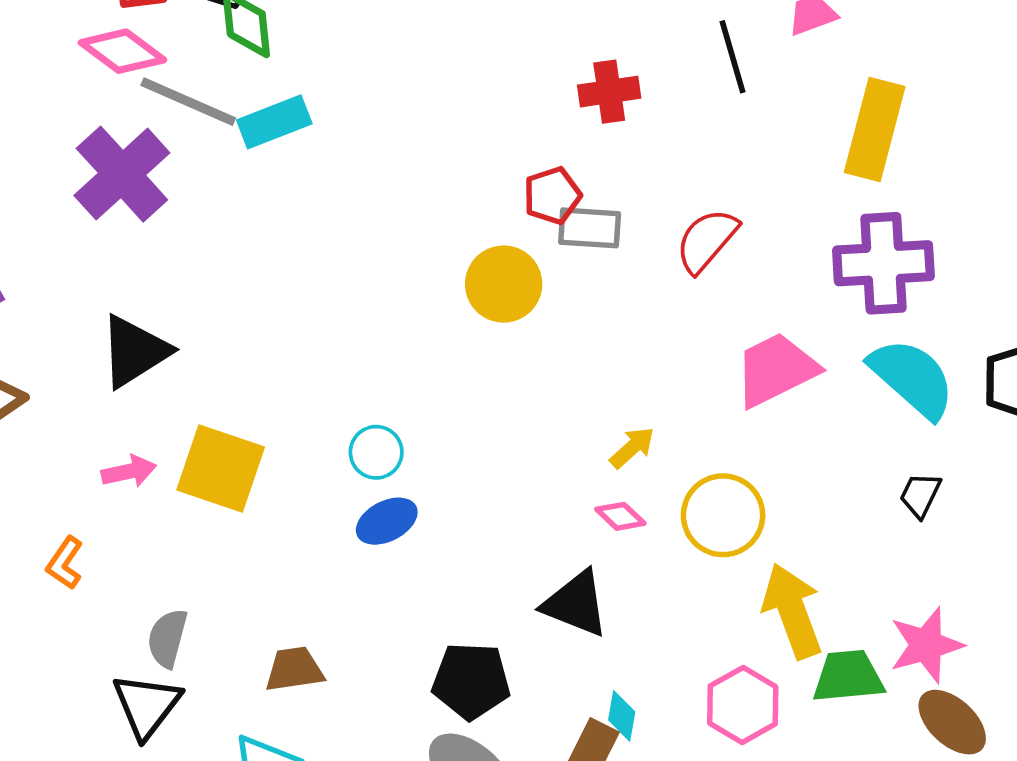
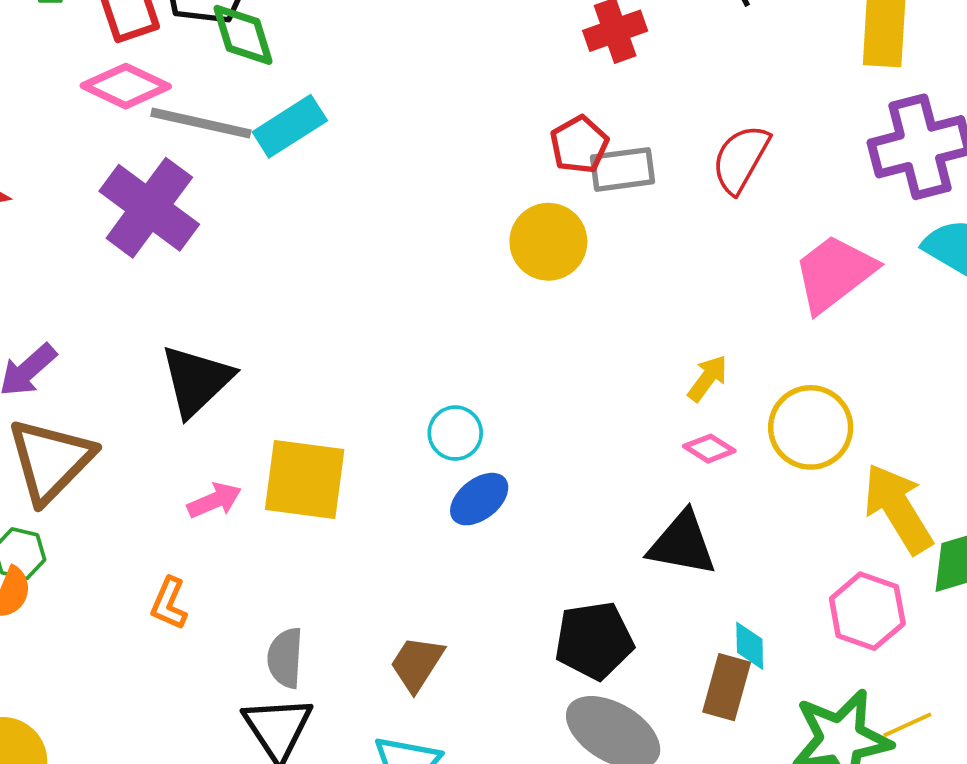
brown trapezoid: (294, 669) -> (417, 664), turned -38

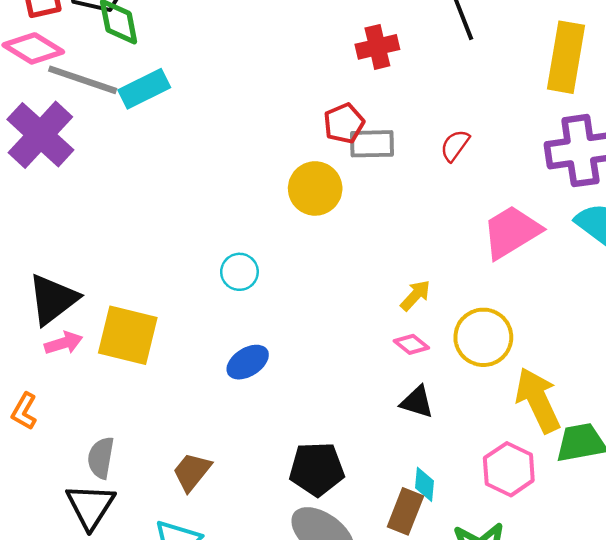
red semicircle: (741, 159) -> (455, 145), size x0.7
black triangle: (196, 381) -> (53, 299), moved
cyan circle: (455, 433) -> (239, 272), moved
black triangle: (682, 544) -> (417, 402), moved, size x0.7

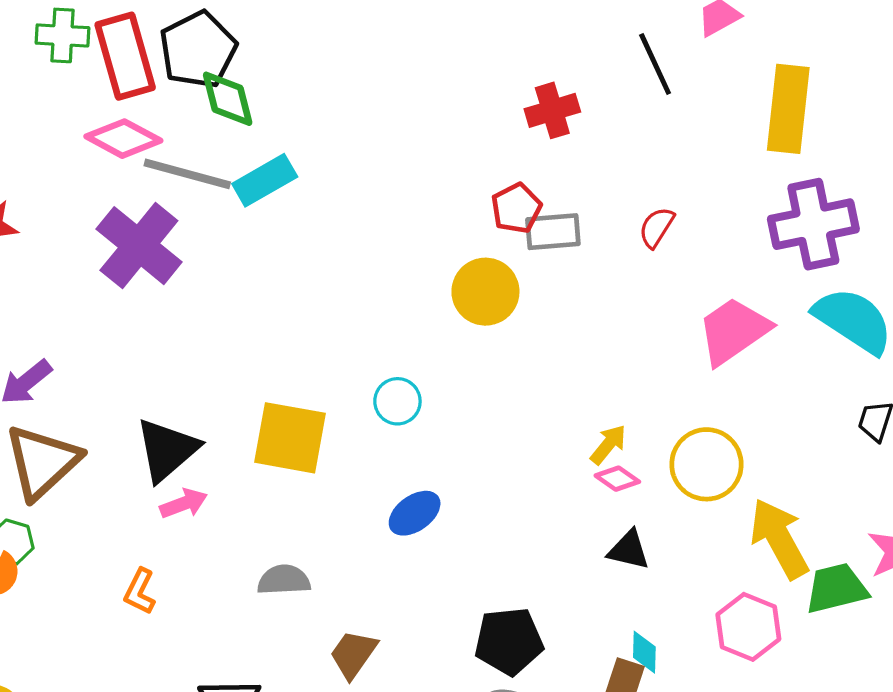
yellow arrow: (415, 295) -> (608, 445), moved
yellow square: (128, 335) -> (290, 438), moved
gray semicircle: (101, 458) -> (284, 580), moved, turned 81

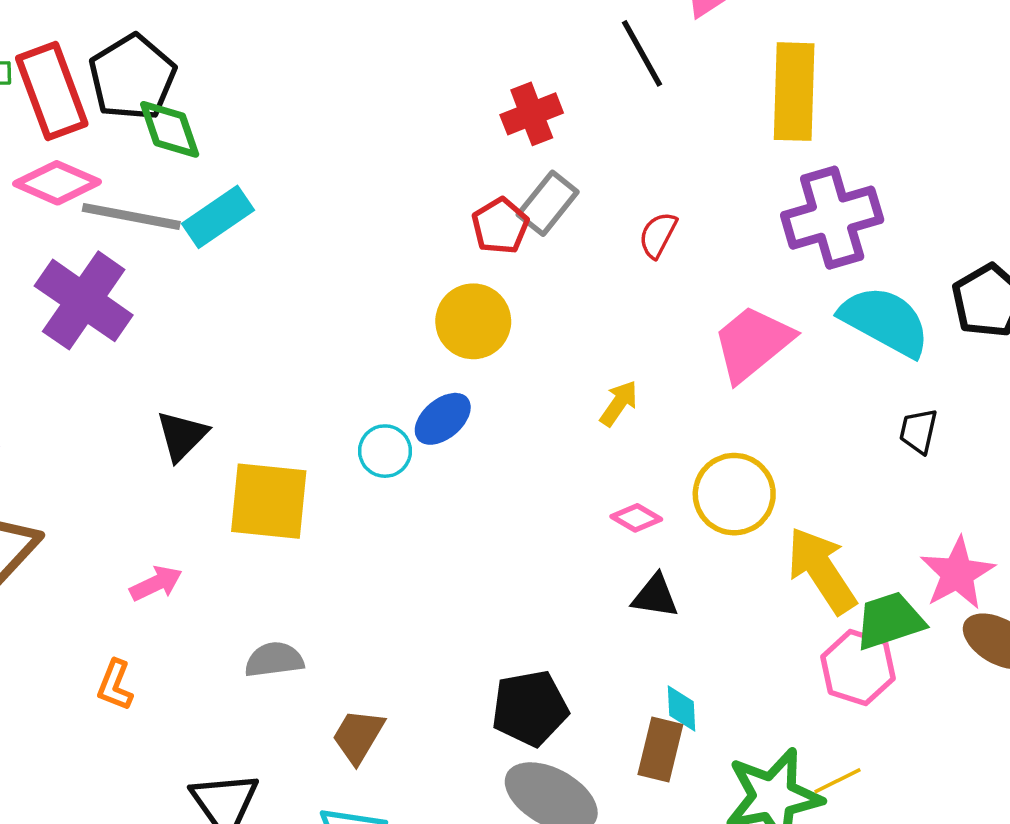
gray rectangle: (553, 232) -> (548, 203), moved, turned -42
yellow arrow: (608, 445) -> (619, 403), moved
black triangle: (167, 450) -> (182, 436), moved, size x0.7
blue ellipse: (415, 513) -> (443, 419), moved
pink hexagon: (748, 627) -> (858, 668), moved

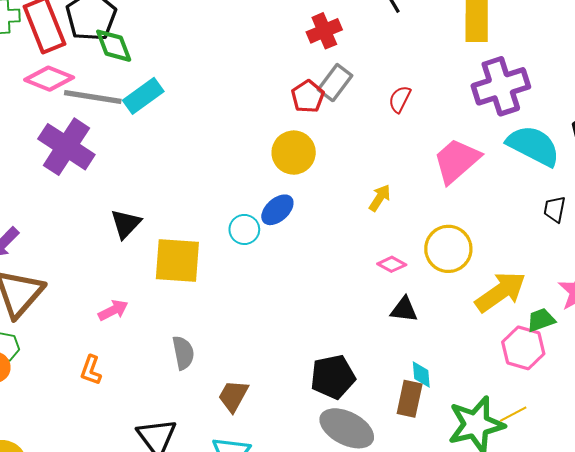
yellow arrow: (822, 570) -> (501, 292), turned 90
green trapezoid: (890, 621) -> (541, 320), size x0.7
gray semicircle: (274, 660) -> (183, 353), turned 88

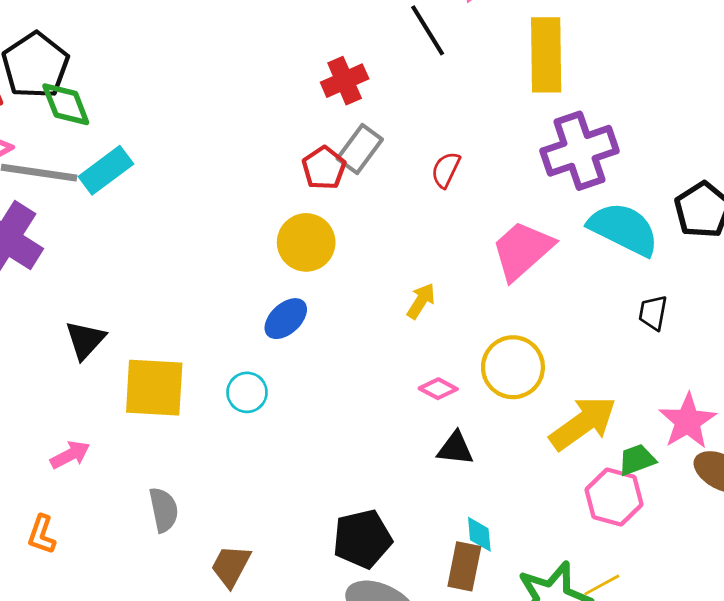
cyan circle: (244, 229) -> (247, 392), moved

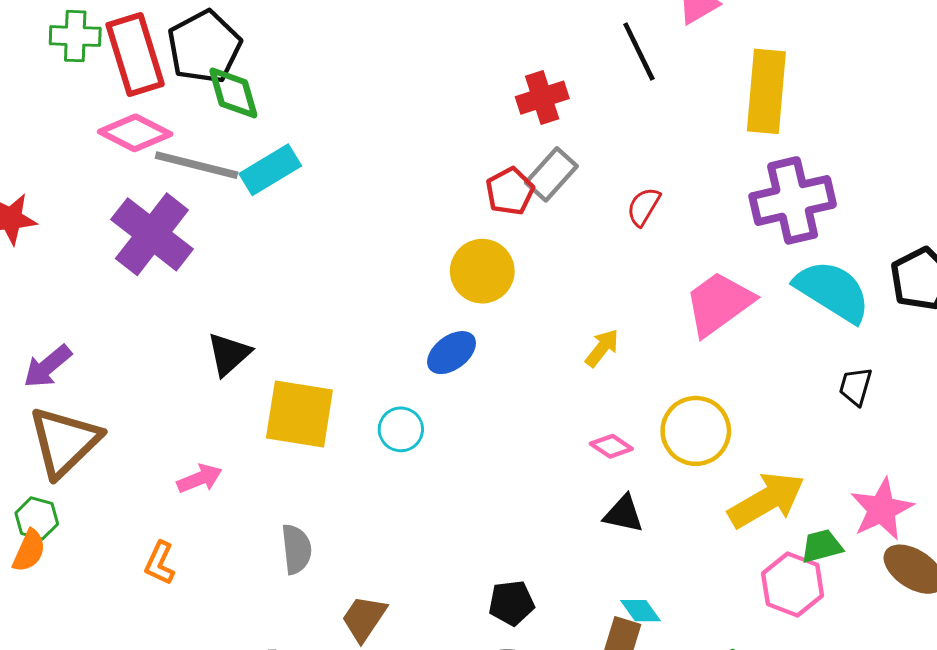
cyan diamond: (479, 534) -> (640, 611), turned -36
black pentagon: (362, 539) -> (511, 603), size x0.7

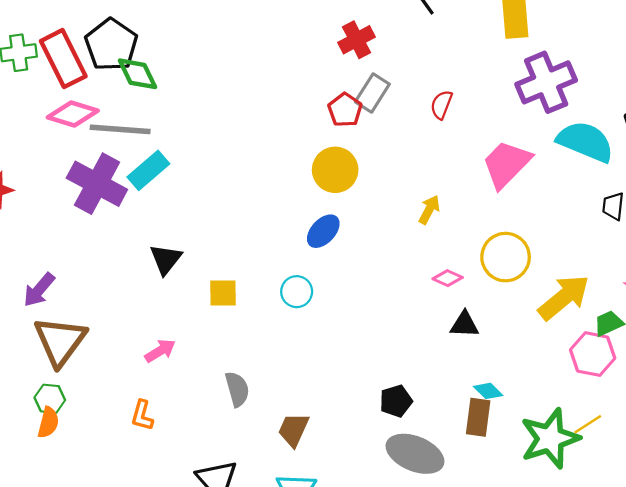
cyan rectangle: (270, 170) -> (148, 170), moved
yellow square: (299, 414) -> (223, 293), size x0.6

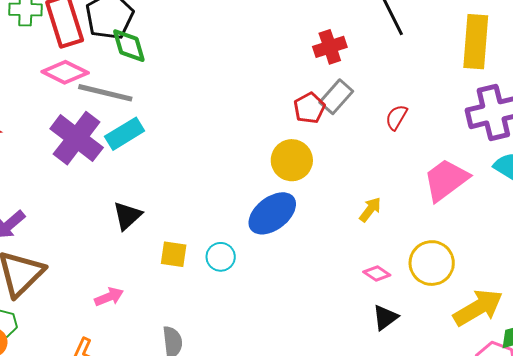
blue ellipse: (323, 231) -> (272, 213), size x1.5
cyan circle: (297, 292) -> (221, 257), moved
black triangle: (464, 324) -> (385, 317), turned -48

